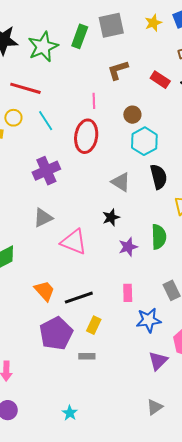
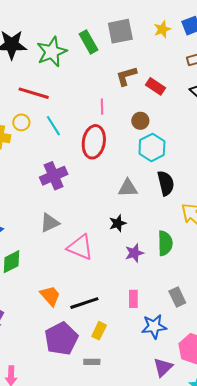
green rectangle: (80, 36) -> (89, 42), turned -50
red rectangle: (160, 80) -> (156, 86), moved
gray triangle: (121, 182) -> (128, 188), turned -35

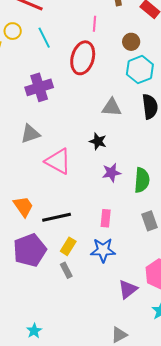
black star: (118, 223) -> (98, 141), turned 30
green semicircle: (165, 243) -> (142, 180), moved
blue star: (154, 326) -> (103, 250), moved
gray rectangle: (92, 362) -> (66, 270), moved, turned 56

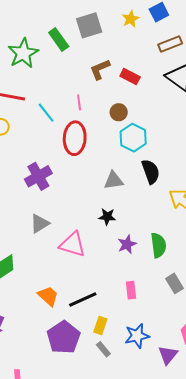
cyan line: (44, 38) -> (46, 113), moved
blue star: (103, 250) -> (137, 336), moved

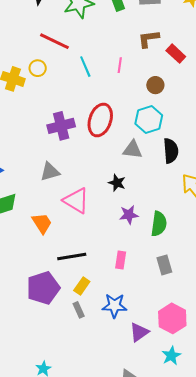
red ellipse: (75, 138) -> (100, 120), moved
cyan hexagon: (133, 138) -> (149, 120), moved
orange trapezoid: (48, 296) -> (42, 223), moved

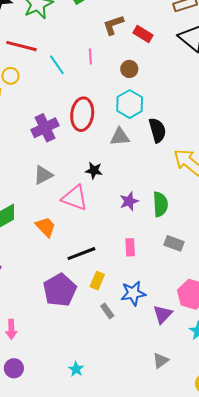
black star: (117, 183) -> (94, 171), moved
gray rectangle: (164, 265) -> (174, 243), turned -42
gray rectangle: (79, 310) -> (107, 311), moved

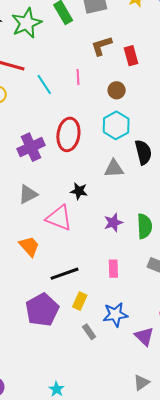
red rectangle: (143, 34) -> (131, 56), turned 42
gray triangle: (120, 137) -> (114, 168), moved
purple triangle: (163, 314) -> (144, 336), turned -30

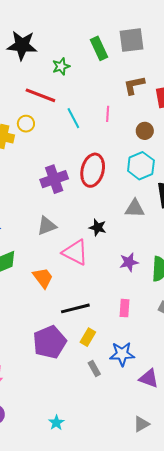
green star: (27, 23) -> (61, 66), moved, size x0.6
purple triangle: (144, 336) -> (149, 378), turned -30

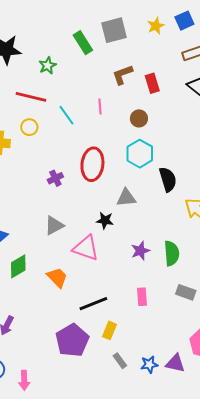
yellow circle: (26, 124) -> (29, 127), moved
purple cross: (54, 179) -> (55, 178), size x0.6
gray triangle: (135, 208) -> (126, 198), moved
blue star: (122, 354) -> (149, 364), moved, size x0.7

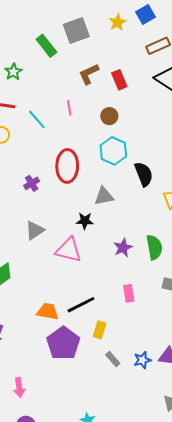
orange trapezoid: (57, 277) -> (48, 311), moved, turned -30

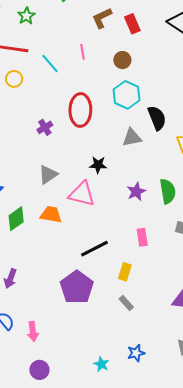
gray triangle: (104, 196) -> (132, 138), moved
orange trapezoid: (48, 311) -> (51, 215), moved
yellow rectangle: (100, 330) -> (125, 272), moved
blue star: (142, 360) -> (136, 353), moved

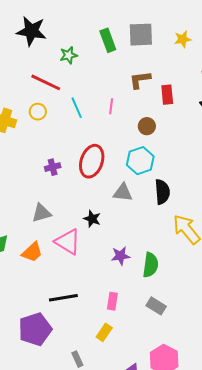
gray triangle: (132, 138) -> (123, 193), moved
orange trapezoid: (51, 215) -> (32, 252), turned 110
yellow rectangle: (125, 272) -> (104, 332), moved

